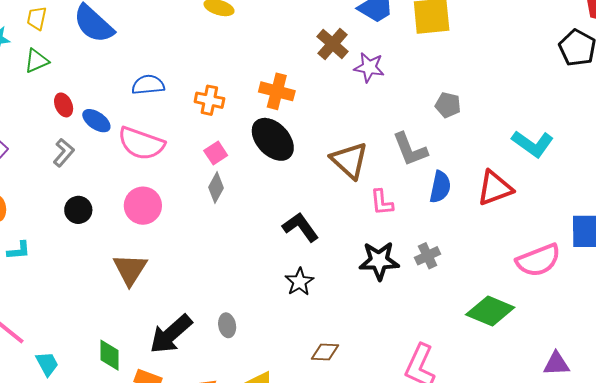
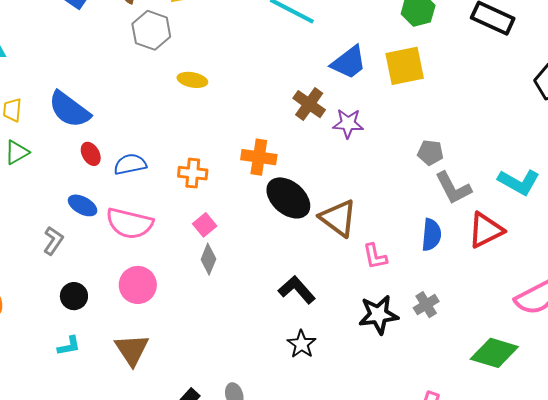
red ellipse: (64, 105) -> (91, 154), moved
black ellipse: (273, 139) -> (288, 198), moved
gray L-shape: (410, 149) -> (453, 188), moved
cyan L-shape: (19, 251) -> (69, 346), moved

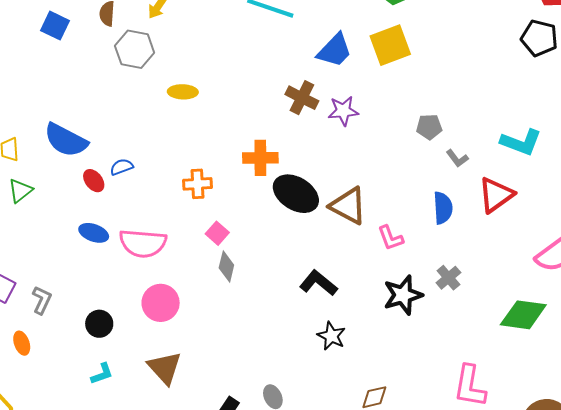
blue semicircle: (130, 164) -> (122, 167), moved, size x0.7
gray L-shape: (453, 188) -> (457, 158), size x0.6
gray L-shape: (53, 241) -> (42, 300), moved

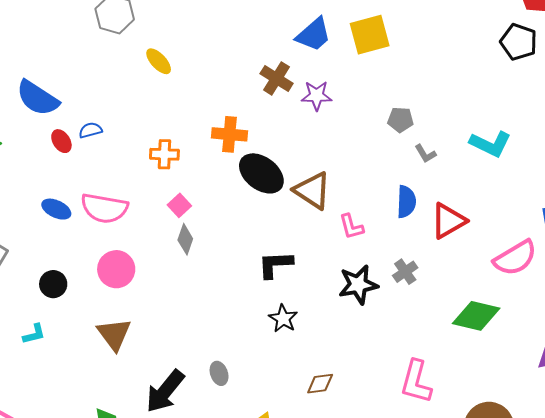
yellow ellipse: (183, 92) -> (159, 61), turned 40
red triangle: (496, 195) -> (448, 221), moved
blue ellipse: (94, 233) -> (56, 209), moved
black L-shape: (318, 283) -> (275, 264), turned -48
cyan L-shape: (102, 374) -> (34, 334), moved

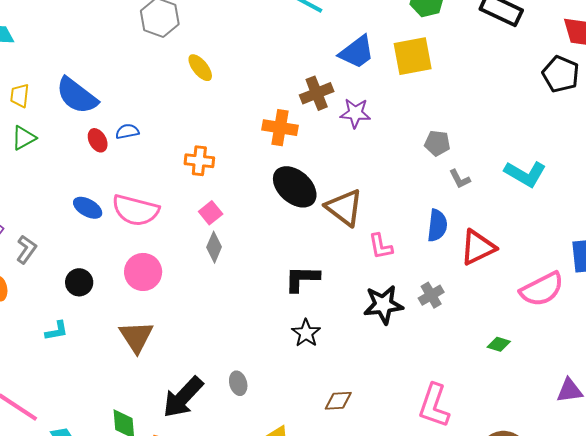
brown cross: (277, 78) -> (317, 93), turned 32
orange cross: (229, 134) -> (280, 128), moved
green diamond: (476, 316) -> (499, 344), size x0.5

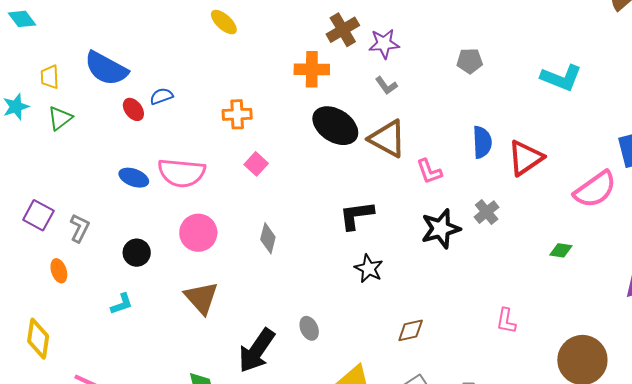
gray L-shape: (460, 179) -> (386, 86), moved
gray diamond: (214, 247) -> (268, 238), moved
pink L-shape: (434, 406) -> (506, 321), size x0.6

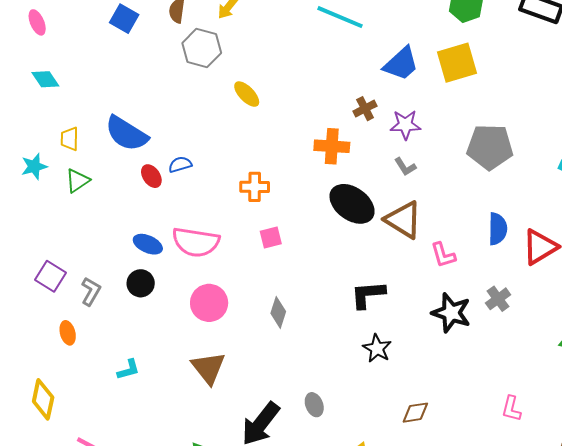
brown cross: (343, 30) -> (365, 109), size x0.7
gray pentagon: (470, 61) -> (490, 147), size x1.8
pink square: (256, 164) -> (271, 238), turned 30
black star: (441, 229) -> (451, 313), turned 30
black circle: (137, 253) -> (141, 283), moved

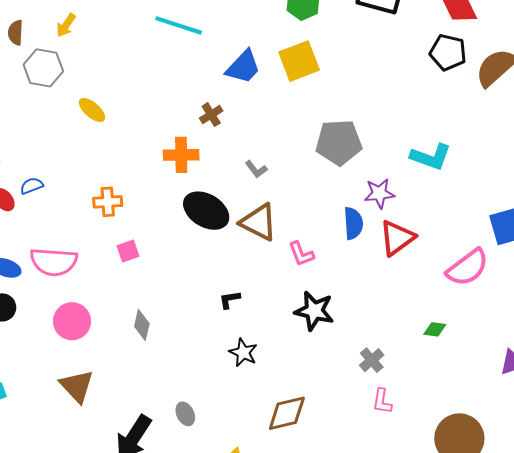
purple star: (405, 125) -> (379, 193), moved
black L-shape: (368, 295) -> (230, 300), size x0.6
gray cross: (498, 299) -> (372, 360), moved
brown diamond: (415, 413) -> (287, 413), size x1.5

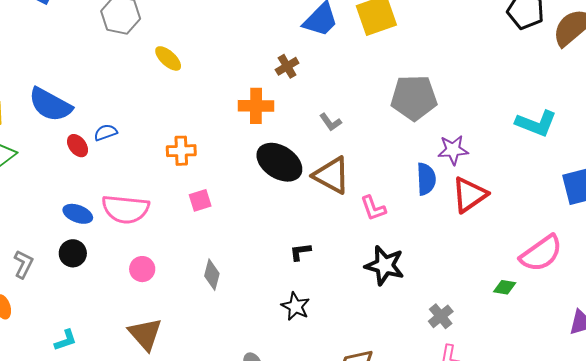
cyan L-shape: (431, 157) -> (536, 123), moved
pink semicircle: (468, 268) -> (541, 253), moved
pink circle: (72, 321) -> (142, 269), size x0.7
black star: (243, 353) -> (296, 306), moved

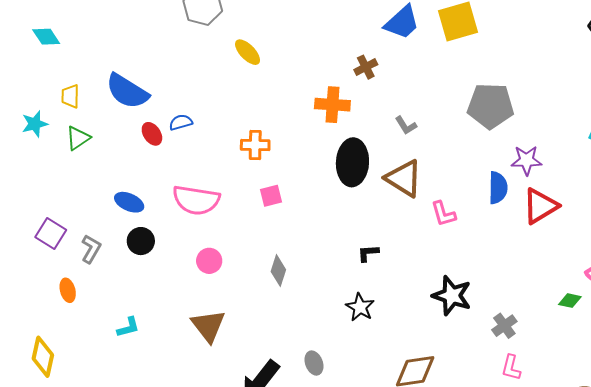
black ellipse: (279, 162) -> (352, 162), turned 57
blue ellipse: (78, 214) -> (129, 202), moved
black star: (385, 265) -> (452, 296), moved

